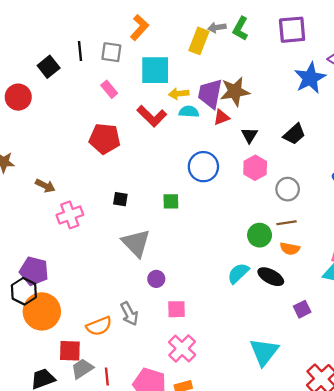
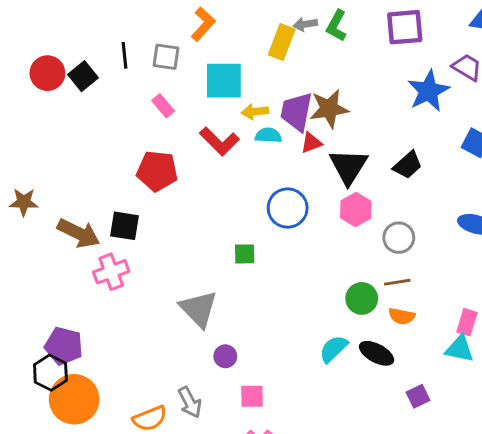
red circle: (18, 97) -> (47, 73), moved
black triangle: (249, 135) -> (348, 167), size x1.8
brown arrow: (45, 186) -> (79, 233), size x1.6
black square: (120, 199) -> (125, 226), moved, size x1.5

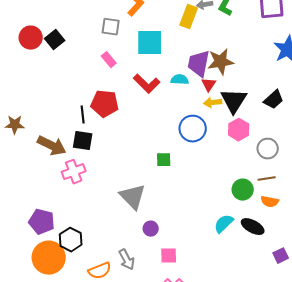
black line: (125, 55) -> (83, 115), moved
yellow arrow: (255, 112) -> (213, 103), moved
red triangle: (311, 143) -> (209, 85), turned -35
black hexagon: (50, 373) -> (71, 240), moved

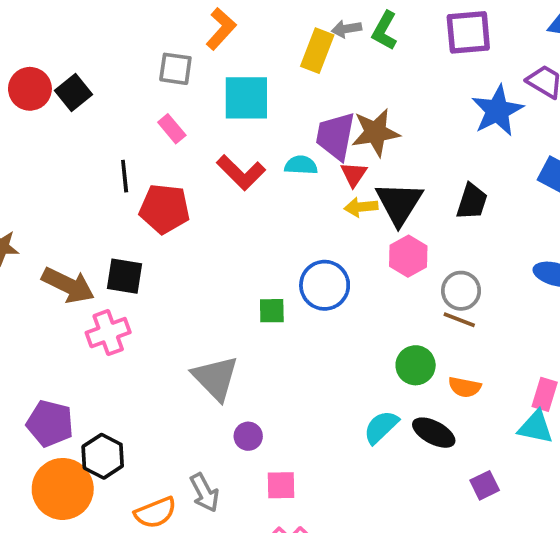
black trapezoid: (274, 100) -> (472, 202), turned -30
black line: (83, 115) -> (125, 176), moved
blue circle: (193, 129) -> (325, 285), moved
brown line: (267, 179) -> (459, 320), moved, turned 30

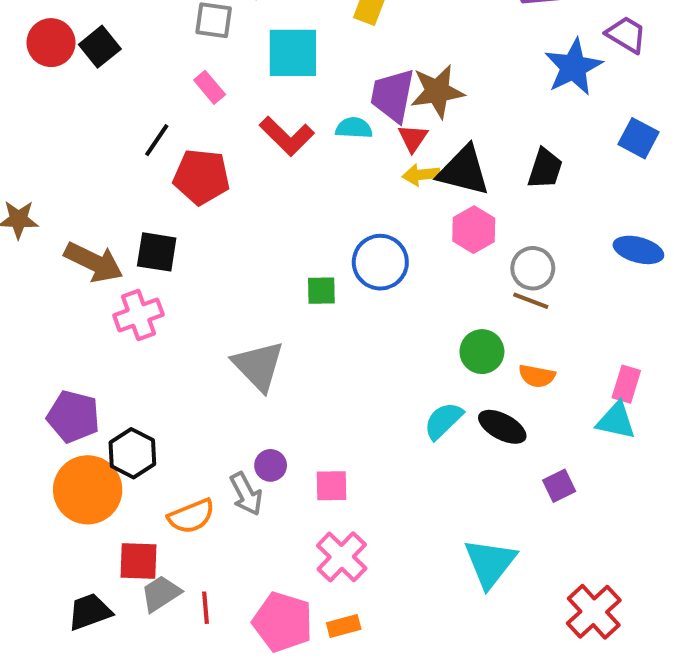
black line: (125, 176) -> (157, 140), turned 40
black triangle: (399, 203) -> (464, 171), turned -48
purple circle: (248, 436) -> (271, 465), moved

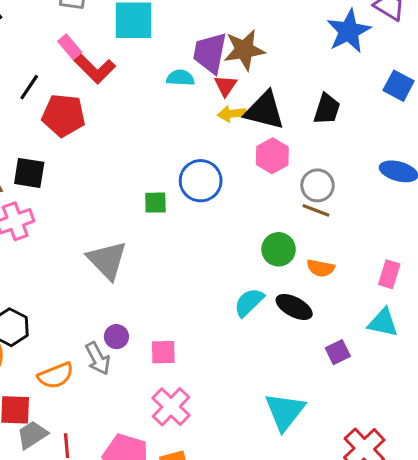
red L-shape: (287, 136) -> (95, 69), moved
cyan triangle: (616, 421) -> (383, 323), moved

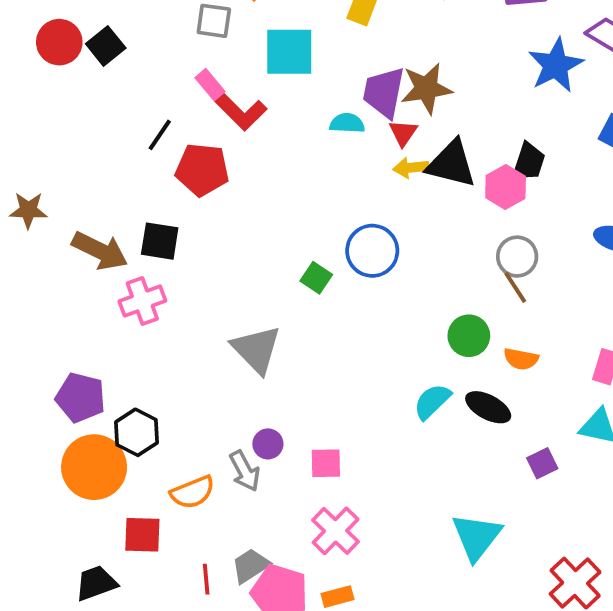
pink hexagon: (272, 156) -> (506, 187), moved
green square: (155, 203) -> (316, 278), turned 35
brown line: (316, 210) -> (515, 287), turned 36
gray trapezoid: (32, 435) -> (251, 566), moved

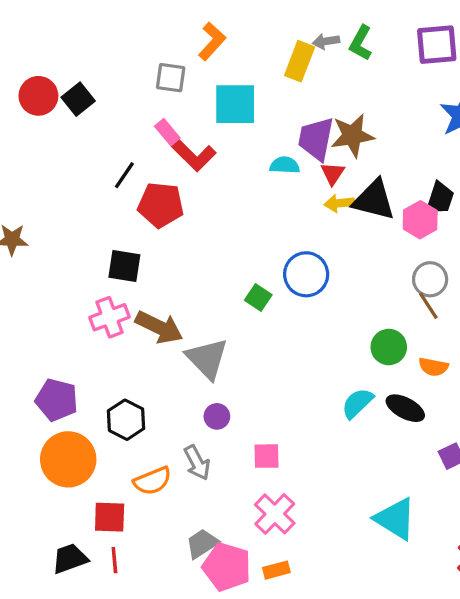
brown arrow: (100, 251) -> (159, 327), moved
black hexagon: (137, 432) -> (126, 420), moved
purple circle: (268, 444) -> (217, 416), moved
cyan triangle: (477, 537) -> (395, 519), turned -36
red line: (206, 579) -> (114, 560), moved

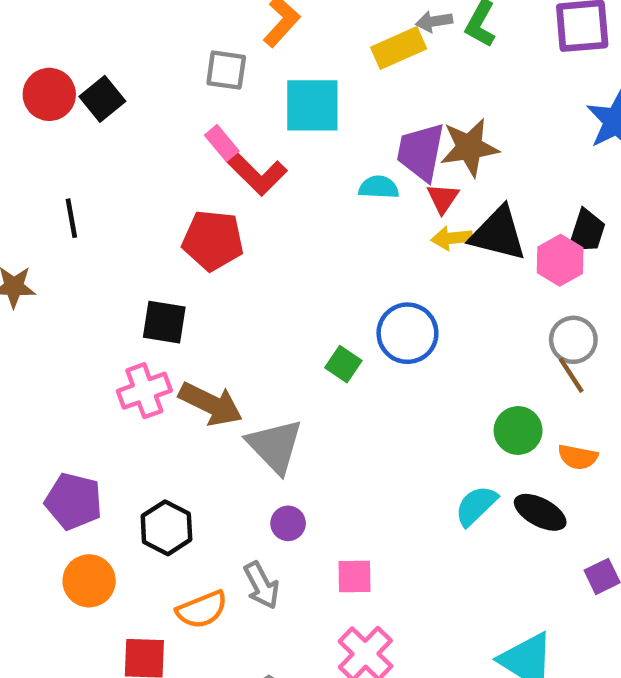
yellow rectangle: (300, 61) -> (399, 48), turned 45
black line: (124, 175) -> (71, 218), moved, turned -44
orange circle: (68, 459) -> (89, 581), size x0.7

